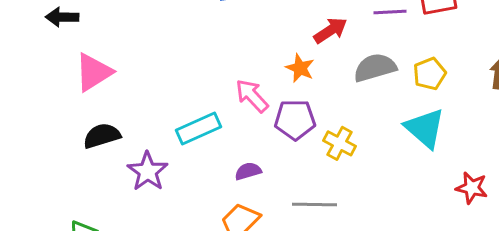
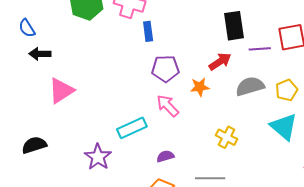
orange star: (300, 68) -> (200, 87), turned -30
purple pentagon: (295, 120) -> (165, 69), moved
black semicircle: (102, 136) -> (34, 145), moved

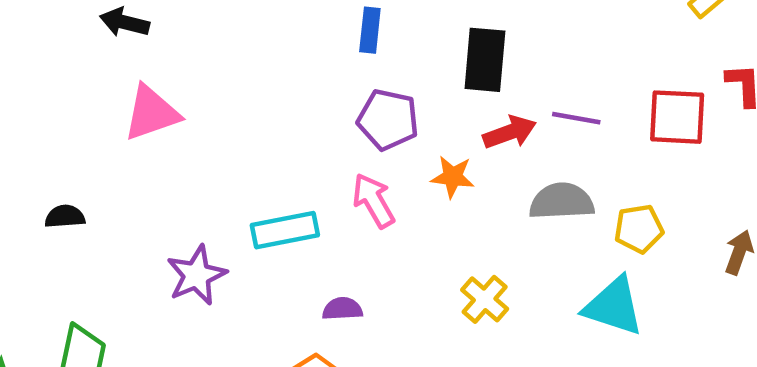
black rectangle: (234, 26) -> (485, 60), moved
purple line: (260, 49) -> (576, 118), moved
cyan triangle: (284, 127) -> (614, 306), turned -36
black semicircle: (34, 145) -> (65, 217), size x0.7

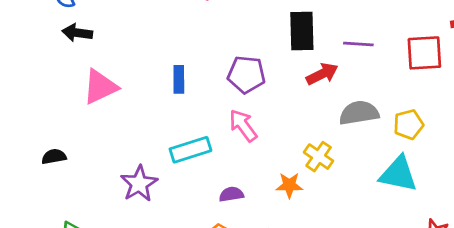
blue rectangle: (370, 30) -> (179, 79), moved
purple line: (576, 118) -> (358, 44), moved
orange star: (453, 177) -> (289, 185), moved
yellow cross: (485, 299) -> (319, 157), moved

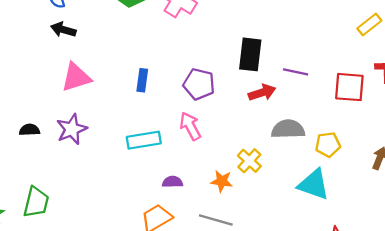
purple star: (139, 184) -> (72, 129), moved

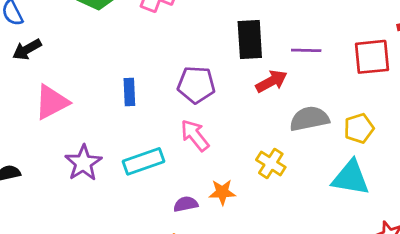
black arrow: (63, 30) -> (27, 49), turned -35
purple star: (72, 129) -> (83, 163), moved
orange star: (222, 181) -> (222, 192), moved

